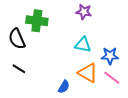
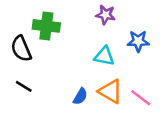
blue star: (110, 56) -> (138, 41), moved
blue semicircle: (64, 87) -> (80, 96), moved

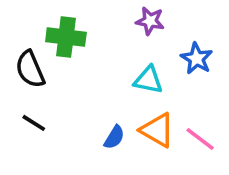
blue star: (138, 41) -> (197, 58), turned 30

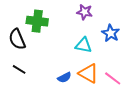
blue semicircle: (114, 137) -> (64, 77), turned 32

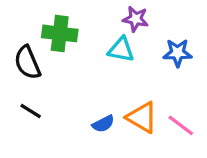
blue star: (111, 33) -> (178, 53), turned -30
cyan triangle: (83, 45) -> (121, 50), moved

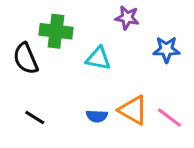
cyan triangle: (121, 50) -> (98, 59), moved
black line: (31, 111) -> (35, 118), moved
blue semicircle: (103, 124) -> (97, 116), turned 30

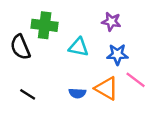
purple star: (127, 18) -> (111, 22), moved
blue star: (166, 49) -> (117, 54), moved
pink line: (169, 118) -> (136, 80), moved

